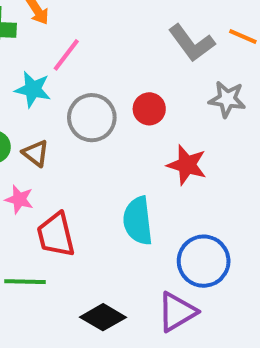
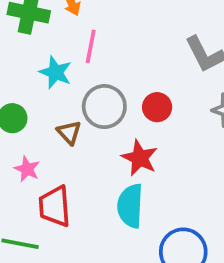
pink line: (66, 55) -> (91, 46), turned -36
brown triangle: (36, 153) -> (69, 133), moved
red star: (187, 165) -> (140, 158), moved

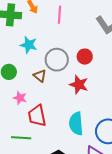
pink line: (91, 46) -> (60, 15), moved
cyan semicircle: (130, 206) -> (76, 124), moved

